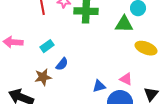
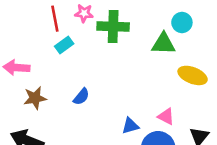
cyan rectangle: (47, 46) -> (64, 45), moved
brown star: (43, 77) -> (35, 98), moved

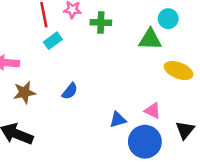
green cross: (113, 26) -> (101, 23), size x0.7

